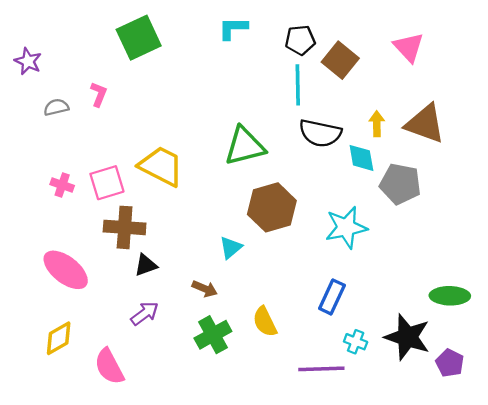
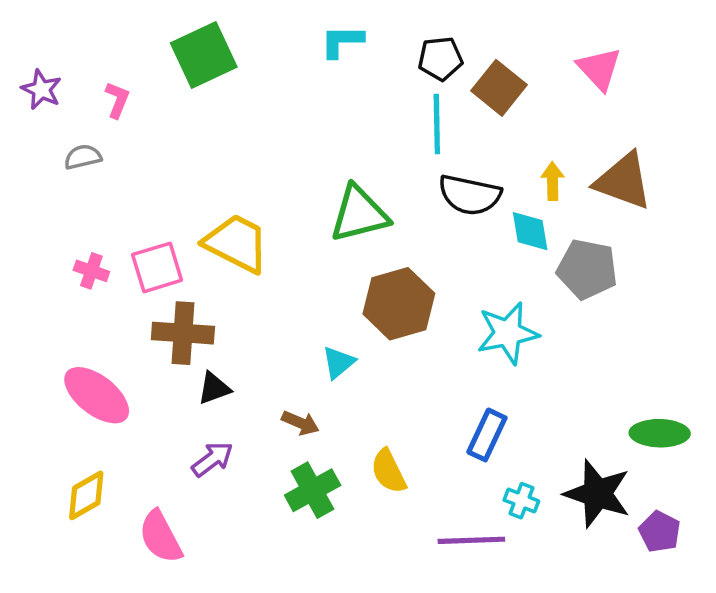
pink L-shape: (99, 94) -> (117, 100), moved

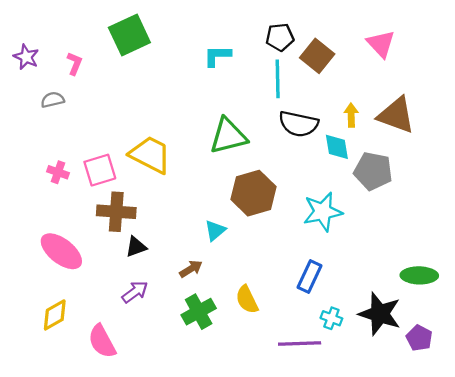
cyan L-shape: (342, 41) -> (217, 56), moved
brown arrow: (300, 423) -> (191, 269), turned -55

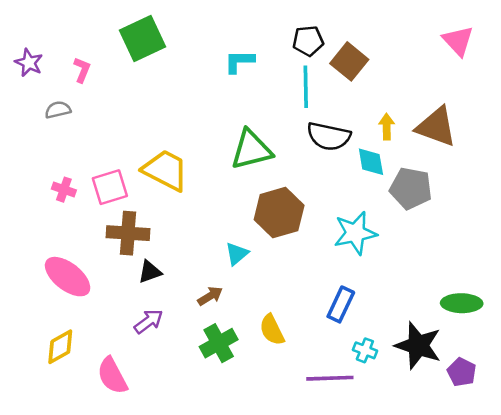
pink triangle: (381, 44) -> (458, 41), moved

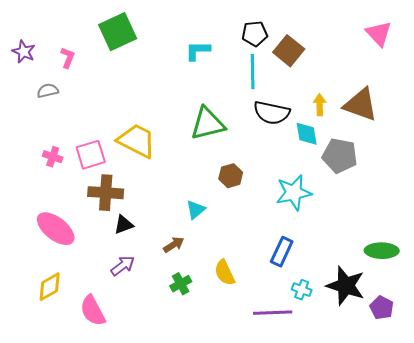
brown hexagon: (279, 213) -> (231, 176), size x0.6
green cross: (219, 343) -> (181, 284), size x0.7

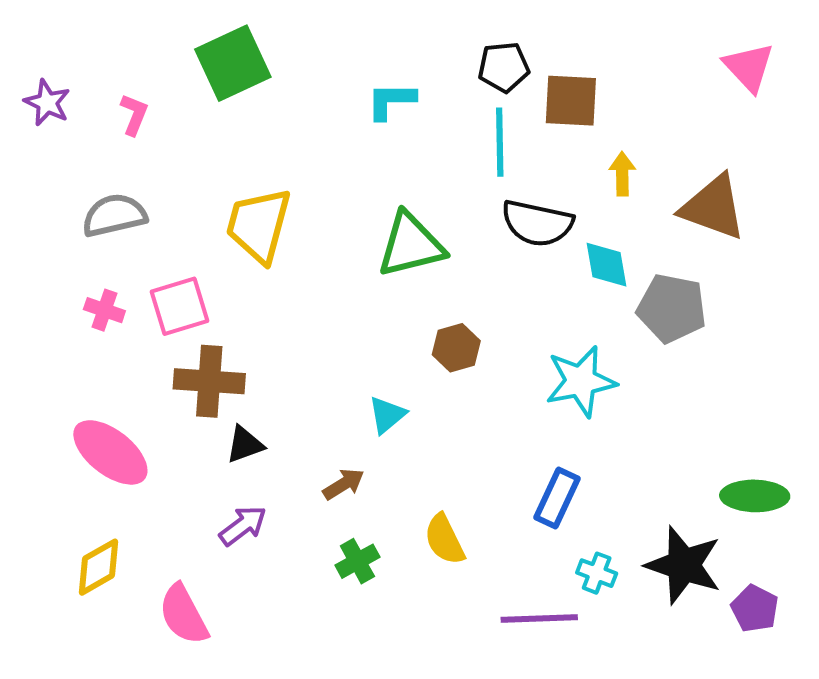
brown square: (289, 51) -> (571, 101), turned -36
gray semicircle: (48, 91) -> (114, 215), moved, size x1.5
yellow arrow: (320, 105) -> (622, 174), moved
yellow trapezoid: (137, 141) -> (259, 225), moved, turned -102

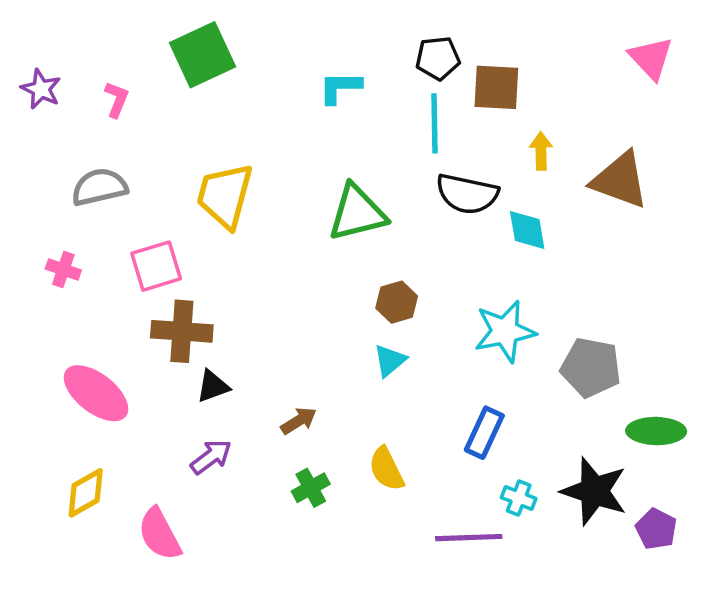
gray pentagon: (672, 308) -> (591, 367), moved
pink cross: (104, 310) -> (63, 270), moved
cyan triangle: (387, 415) -> (390, 361), moved

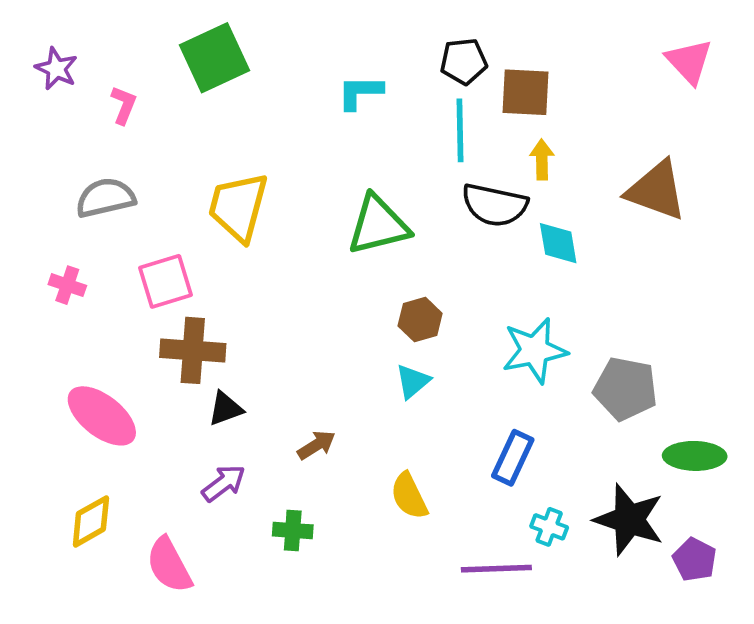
purple star: (41, 89) -> (56, 69), moved
yellow arrow: (541, 151) -> (542, 160), moved
green cross: (311, 488) -> (293, 530), moved, turned 33

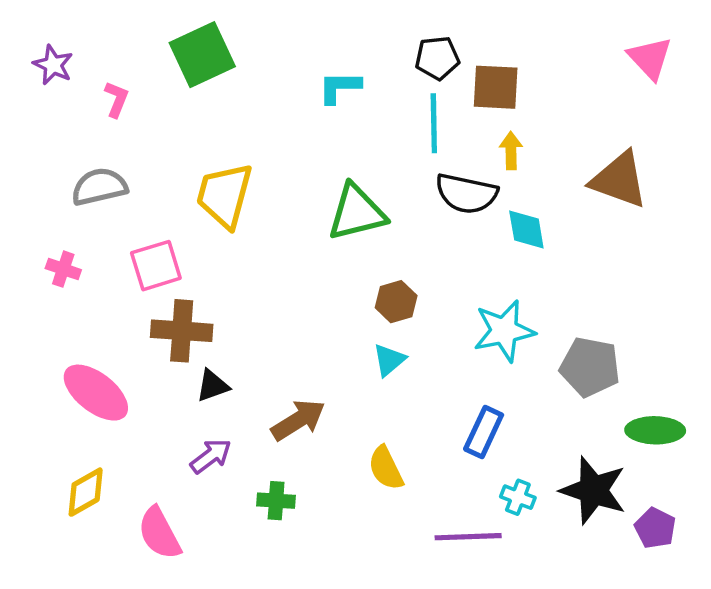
brown arrow: (316, 445) -> (298, 420), size x1.5

